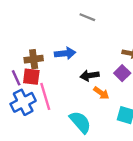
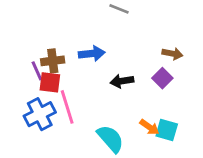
purple line: (16, 78) -> (37, 71), moved
orange arrow: (101, 93) -> (149, 127), moved

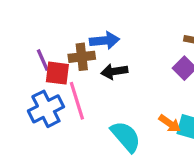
brown cross: (53, 61) -> (82, 57), moved
black arrow: (122, 81) -> (114, 71), moved

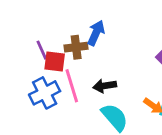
blue arrow: (105, 40) -> (96, 33), turned -60
black arrow: (114, 71) -> (105, 86), moved

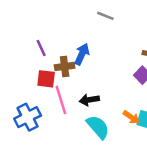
purple line: (42, 50) -> (41, 48), moved
blue cross: (45, 93) -> (28, 117), moved

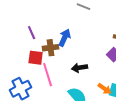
black arrow: (89, 100) -> (80, 68), moved

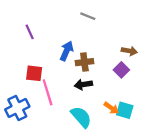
purple line: (32, 33) -> (30, 32), moved
brown cross: (51, 48) -> (84, 62), moved

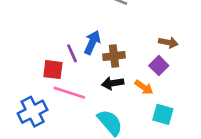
purple line: (30, 32) -> (72, 53), moved
pink line: (48, 92) -> (69, 93), turned -55
orange arrow: (111, 108) -> (144, 87), moved

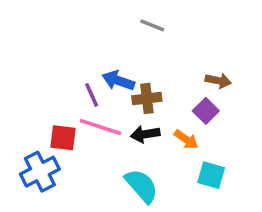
blue arrow: (92, 42) -> (118, 81), turned -95
red square: (53, 70) -> (63, 138), moved
pink line: (69, 93) -> (101, 127), moved

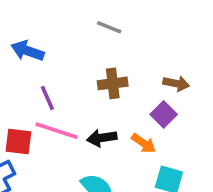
blue arrow: (118, 81) -> (27, 51), moved
brown cross: (147, 98) -> (113, 83), moved

